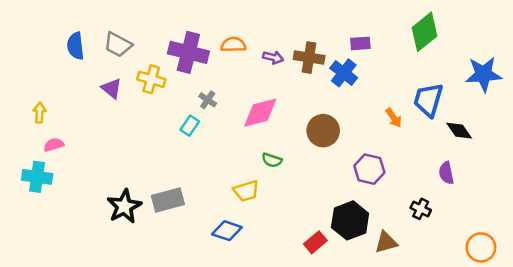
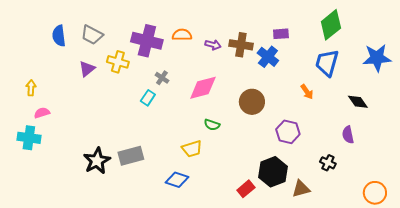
purple triangle: (111, 88) -> (87, 69), turned 42
blue trapezoid: (428, 100) -> (327, 63), moved

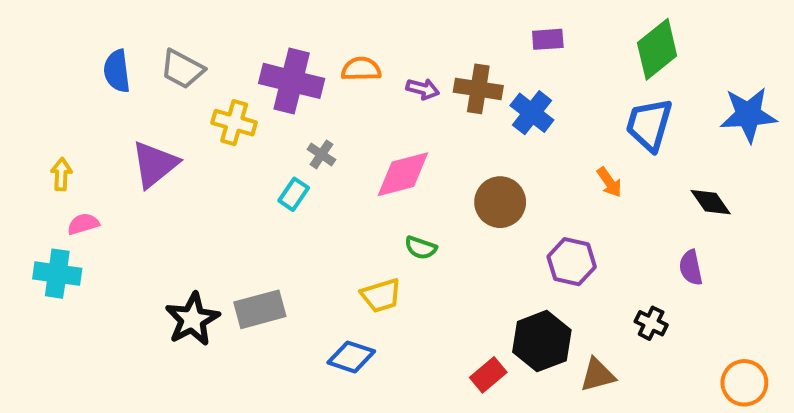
purple rectangle: (281, 34) -> (548, 39), moved
purple triangle: (87, 69) -> (155, 164), moved, size x1.5

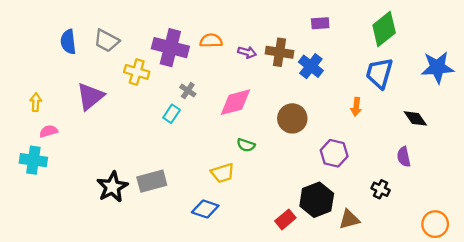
orange arrow: (609, 182) -> (356, 107), turned 42

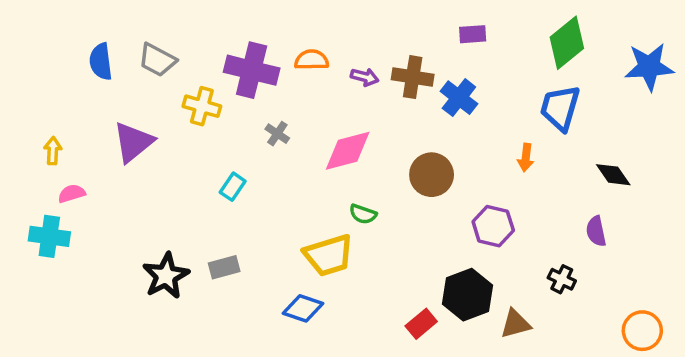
blue star: (437, 67) -> (649, 67), moved
cyan rectangle: (172, 114) -> (233, 187), moved
yellow trapezoid: (223, 173) -> (329, 255), size x1.4
gray rectangle: (152, 181) -> (224, 267), size x0.7

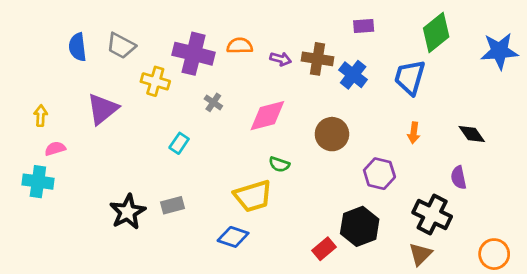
blue trapezoid: (560, 108) -> (410, 77), moved
orange arrow: (526, 158) -> (414, 133), moved
black cross: (562, 279) -> (432, 214), size x1.8
brown triangle: (515, 324) -> (420, 254), moved, turned -30

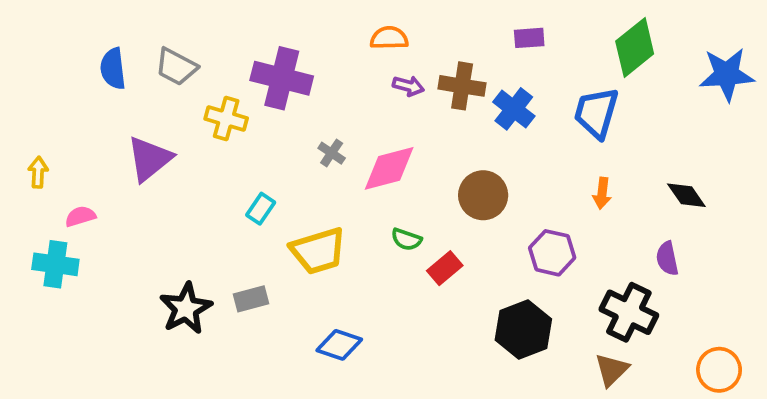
orange semicircle: (240, 46) -> (389, 38), moved
gray cross: (213, 102) -> (332, 153), moved
yellow arrow: (41, 116) -> (38, 172), moved
yellow trapezoid: (253, 196) -> (318, 251), moved
red rectangle: (324, 249) -> (445, 268), moved

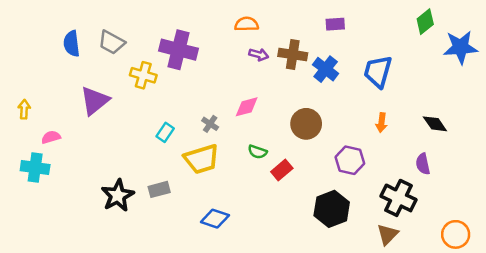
green diamond: (635, 48) -> (425, 22), moved, size x0.7
gray cross: (332, 153) -> (210, 124), moved
pink diamond: (389, 168) -> (247, 107), size x0.7

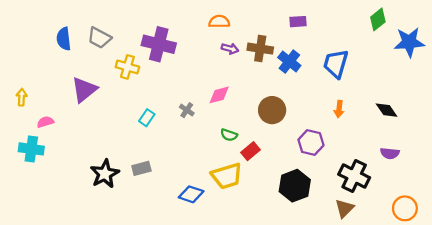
yellow trapezoid: (202, 159) -> (227, 176), moved
purple semicircle: (423, 164) -> (390, 153), moved, turned -72

